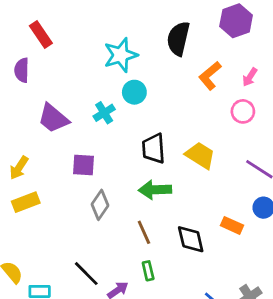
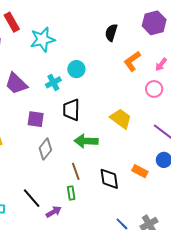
black semicircle: (178, 39) -> (111, 33), size x0.7
cyan star: (121, 55) -> (43, 39), moved
black trapezoid: (154, 149) -> (71, 110), moved
green rectangle: (148, 271) -> (71, 193), moved

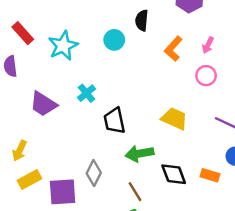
cyan circle: (76, 69) -> (114, 40), moved
purple square: (36, 119) -> (63, 192), moved, size x1.4
black diamond: (109, 179) -> (174, 174), moved

